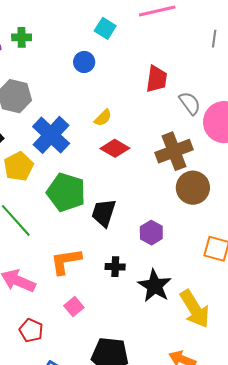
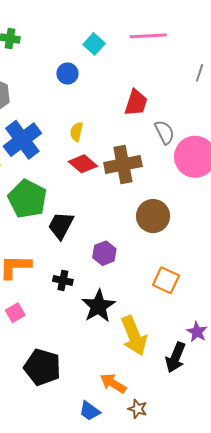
yellow semicircle: (103, 118) -> (76, 132), turned 138
brown cross: (174, 151) -> (123, 164), moved

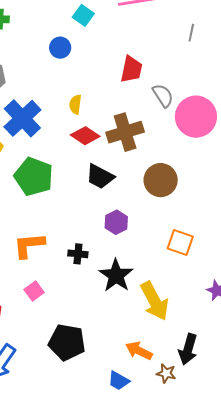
black trapezoid: (61, 225) -> (100, 177), moved, turned -84
black arrow: (176, 357) -> (188, 349), moved

